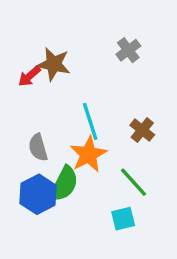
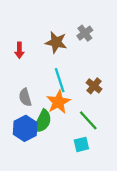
brown star: (54, 64) -> (56, 42), moved
red arrow: (29, 76) -> (19, 50), turned -49

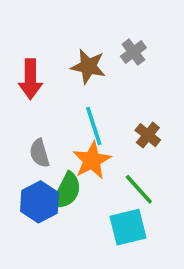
red arrow: (19, 50) -> (30, 79), size x1.5
cyan square: (81, 144) -> (128, 227), size x1.5

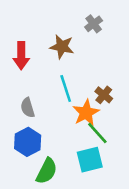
gray cross: (133, 52) -> (94, 24), moved
orange star: (92, 160) -> (86, 113), moved
green semicircle: (67, 191) -> (47, 171), moved

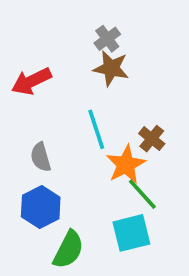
gray cross: (94, 24) -> (107, 39), moved
brown star: (62, 47) -> (111, 68), moved
red arrow: (21, 56) -> (31, 81), turned 64

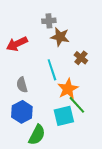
gray cross: (107, 39) -> (49, 21), moved, turned 32
brown cross: (152, 139) -> (81, 58), moved
cyan square: (131, 233) -> (64, 116), moved

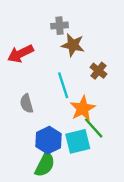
blue hexagon: (22, 112) -> (49, 140), moved

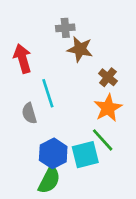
red arrow: (20, 54) -> (23, 59), turned 100
cyan line: (63, 85) -> (48, 93), moved
orange star: (83, 108) -> (108, 108), moved

